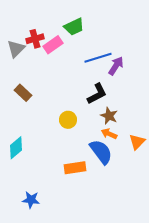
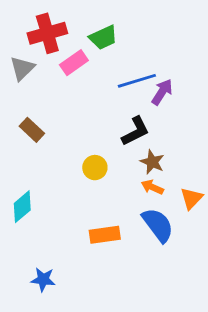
red cross: (35, 39) -> (47, 33), moved, size x1.5
blue semicircle: (101, 152) -> (158, 225), moved

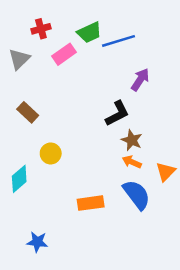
red cross: (47, 33) -> (41, 29), size x0.6
blue line: (137, 81) -> (118, 41), moved
yellow circle: (95, 168) -> (51, 153), moved

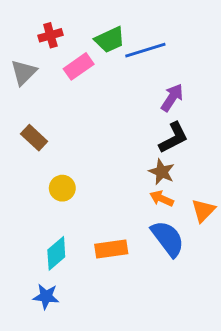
black L-shape: (117, 114) -> (174, 138), moved
cyan diamond: (19, 179) -> (56, 253), moved

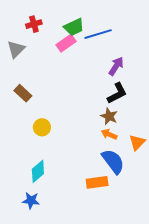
pink rectangle: (79, 66) -> (66, 43), moved
orange rectangle: (111, 249) -> (97, 182), moved

